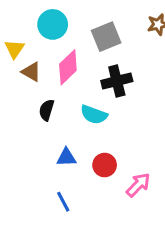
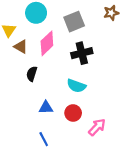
cyan semicircle: (94, 115) -> (76, 86), moved

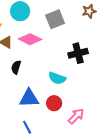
pink diamond: (47, 43) -> (30, 39), turned 70
black cross: (82, 53) -> (78, 53), moved
blue triangle: (46, 108) -> (29, 98), size x1.5

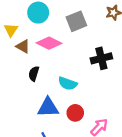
cyan semicircle: (57, 78) -> (68, 83), moved

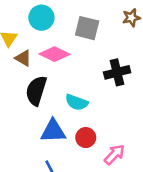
gray square: (76, 21) -> (87, 28), turned 36
black semicircle: (34, 74) -> (36, 91), size x1.6

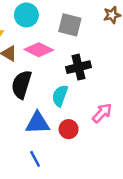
black cross: (117, 72) -> (78, 67), moved
cyan semicircle: (77, 102) -> (60, 96), turned 90
pink arrow: (114, 154) -> (102, 113), moved

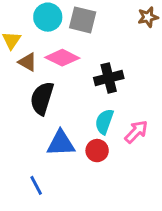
gray square: (70, 25) -> (83, 20), moved
cyan semicircle: (60, 96) -> (104, 122), moved
blue line: (35, 159) -> (36, 185), moved

